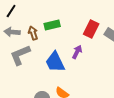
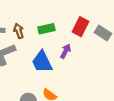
green rectangle: (52, 25) -> (46, 29), moved

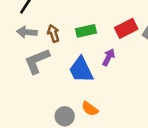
red rectangle: (81, 27) -> (126, 28), turned 36

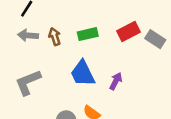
purple arrow: (109, 57) -> (116, 81), moved
gray L-shape: (37, 61) -> (28, 82), moved

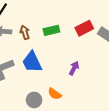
blue trapezoid: (83, 73) -> (32, 62), moved

